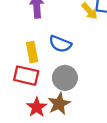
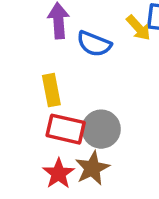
blue semicircle: (60, 44) -> (94, 44), moved
red rectangle: (26, 76) -> (66, 129), moved

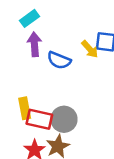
yellow rectangle: (51, 90) -> (25, 108), moved

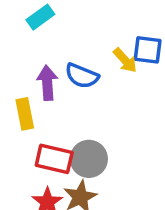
purple arrow: (34, 44) -> (47, 83), moved
yellow rectangle: (25, 108) -> (25, 114), moved

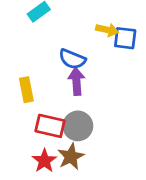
yellow arrow: (125, 60) -> (107, 30), moved, turned -35
purple arrow: (47, 83) -> (76, 81), moved

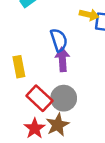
blue semicircle: (72, 59) -> (59, 40), turned -130
red rectangle: (50, 126) -> (39, 98), turned 30

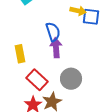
gray circle: (64, 98) -> (71, 79), moved

